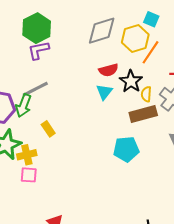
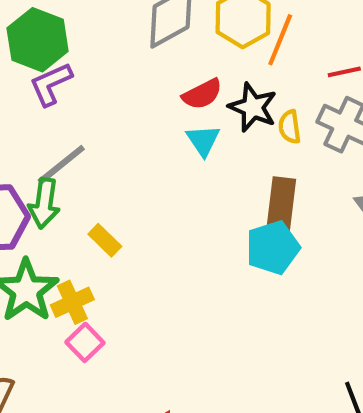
brown rectangle: (143, 114) -> (281, 206), moved, turned -56
pink square: (29, 175) -> (85, 342), turned -36

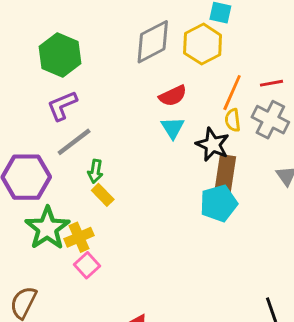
orange line: (280, 40) -> (232, 93), moved
purple L-shape: (51, 84) -> (62, 106), moved
black star: (253, 107) -> (213, 145), moved
green arrow: (44, 203) -> (95, 171), moved, size x0.7

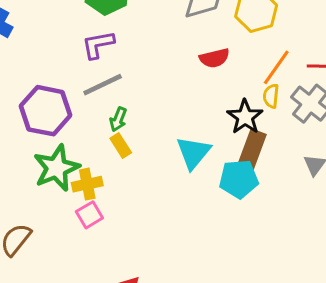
cyan triangle: (173, 128) -> (193, 153), moved, size x1.4

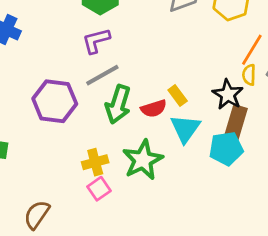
red semicircle: (214, 58) -> (154, 108), moved
green arrow: (118, 119) -> (118, 104), size x1.8
yellow rectangle: (121, 145) -> (178, 95), moved
green star: (56, 168) -> (143, 160), moved

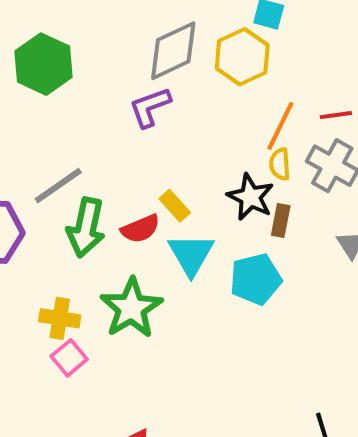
purple L-shape: (96, 41) -> (150, 107), moved
brown rectangle: (235, 124) -> (281, 220), moved, size x0.6
yellow cross: (95, 162) -> (60, 318), turned 30

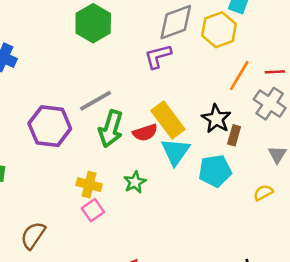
yellow semicircle: (280, 164) -> (263, 193), moved, turned 60
yellow rectangle: (175, 206) -> (168, 120), size x1.8
green star: (131, 308) -> (135, 182), size x0.6

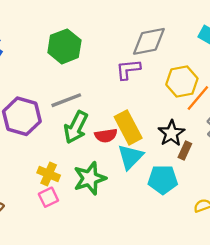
green hexagon: (93, 23) -> (64, 46), moved
yellow hexagon: (219, 30) -> (182, 81), moved
green star: (135, 182) -> (90, 178), size x1.6

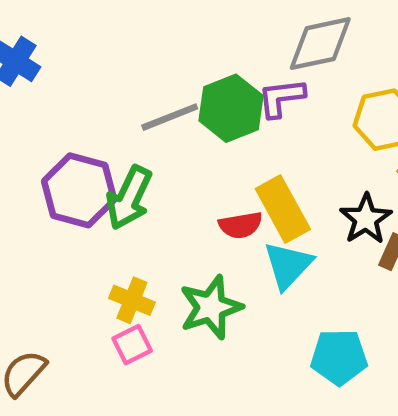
green hexagon: (64, 46) -> (231, 108), moved
gray line: (66, 100) -> (170, 117), moved
green arrow: (76, 127) -> (129, 198), moved
cyan pentagon: (163, 180) -> (339, 357), moved

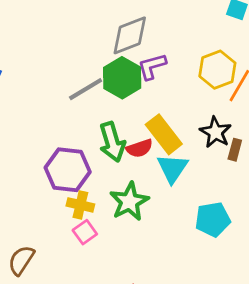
gray diamond: (320, 44) -> (130, 35), moved
purple hexagon: (79, 190) -> (68, 170), moved
green arrow: (129, 198) -> (112, 142), moved, turned -33

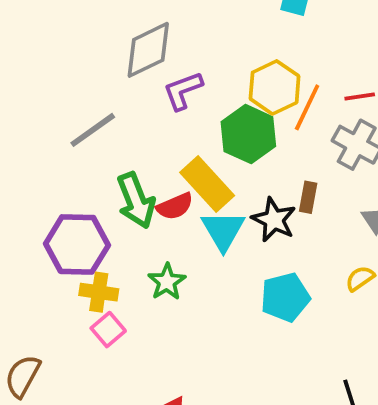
green hexagon: (122, 78) -> (248, 134), moved
black star: (216, 132) -> (274, 220), moved
green star: (129, 202) -> (167, 282), size x0.7

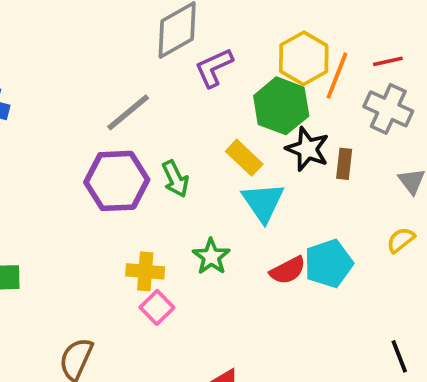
yellow rectangle: (207, 184) -> (244, 158), size x0.7
green arrow: (136, 200) -> (175, 179), size x0.7
red semicircle: (175, 206) -> (288, 270), moved
black star: (274, 220) -> (307, 149), moved
purple hexagon: (77, 244) -> (117, 181), moved

